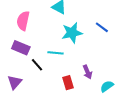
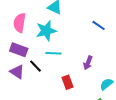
cyan star: (72, 33) -> (46, 31), moved
purple arrow: (87, 72) -> (88, 63), moved, turned 48
purple triangle: (15, 82) -> (17, 72), moved, turned -35

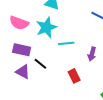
pink semicircle: (20, 23) -> (19, 23), turned -72
cyan line: (53, 53) -> (66, 43), moved

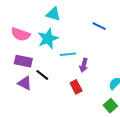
purple arrow: (92, 54) -> (84, 65), moved

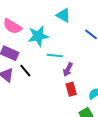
cyan triangle: (53, 14) -> (63, 15), moved
red rectangle: (76, 87) -> (71, 89), moved

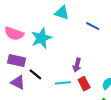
cyan line: (55, 56) -> (63, 83), moved

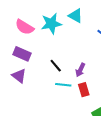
cyan star: (41, 38) -> (51, 24), moved
black line: (35, 74) -> (56, 66), moved

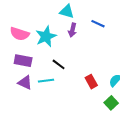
cyan star: (51, 24) -> (46, 36), moved
purple arrow: (80, 70) -> (72, 30), moved
cyan line: (63, 85) -> (46, 81), moved

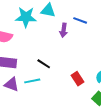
purple arrow: (72, 30) -> (63, 30), moved
cyan star: (46, 36) -> (26, 17), moved, turned 30

